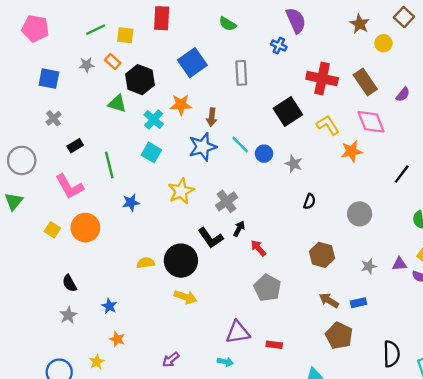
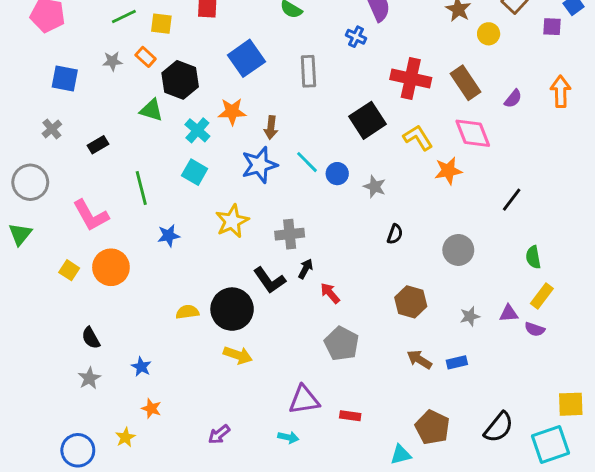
gray cross: (54, 118) -> (52, 129), moved
black rectangle: (75, 146) -> (98, 145), moved
gray cross: (226, 201) -> (290, 234), turned 30
brown pentagon: (339, 336) -> (432, 427), moved
black semicircle: (391, 354) -> (499, 427), turned 40

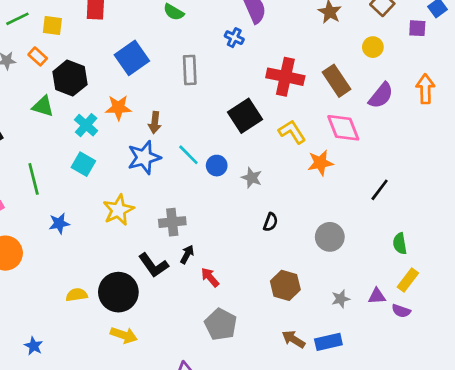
yellow circle: (489, 34) -> (373, 47), moved
purple semicircle: (513, 99) -> (381, 96), size x1.5
blue rectangle: (457, 362) -> (328, 342), size x1.4

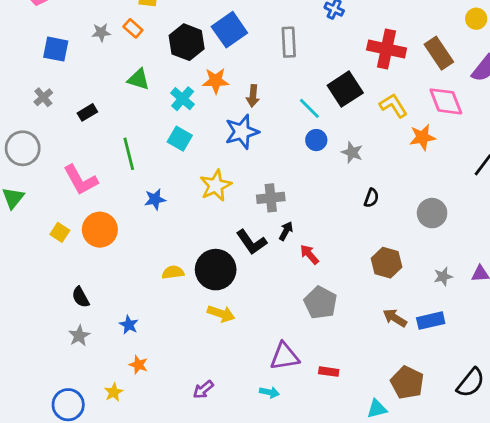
black hexagon: (70, 78) -> (187, 42), moved
cyan line: (188, 155) -> (309, 108), moved

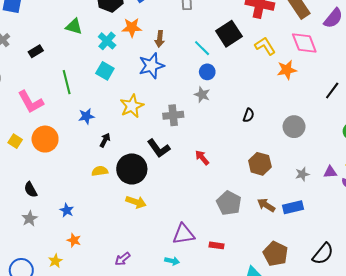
gray star: (352, 152) -> (202, 95), moved
black arrow: (286, 231) -> (105, 140), moved
gray pentagon: (320, 303) -> (229, 203), moved

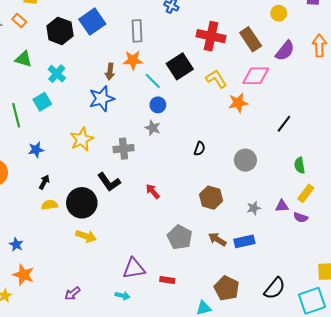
orange star: (132, 27) -> (133, 60), moved
pink diamond: (304, 43) -> (256, 76), turned -68
cyan square: (105, 71) -> (42, 102), moved, turned 30
black arrow: (105, 140) -> (44, 182), moved
orange star: (74, 240) -> (23, 275), size x1.5

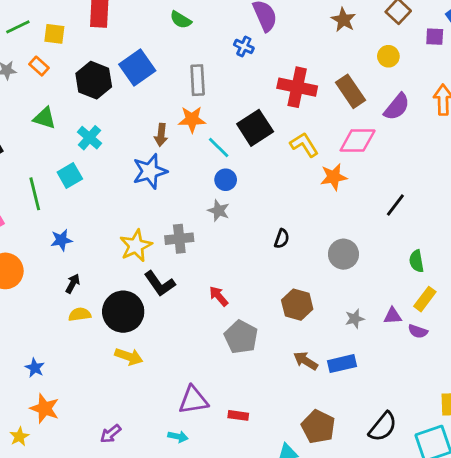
yellow star: (82, 139) -> (136, 246), moved
gray pentagon: (180, 237) -> (241, 337), moved

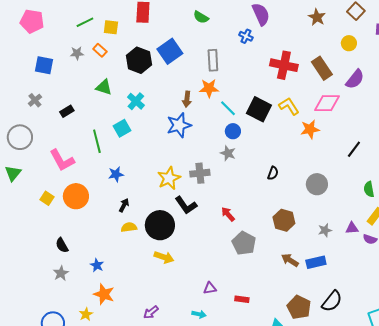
black square: (255, 128) -> (259, 109), moved, turned -30
purple triangle: (193, 400) -> (210, 288), size x0.6
black semicircle: (383, 427) -> (332, 301), moved

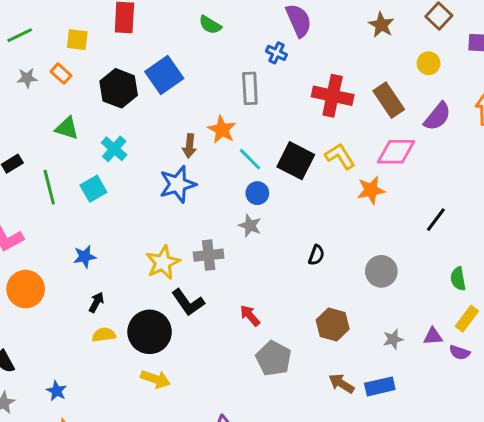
green line: (85, 22) -> (20, 35), moved
gray rectangle: (213, 60) -> (250, 88), moved
orange star: (209, 88) -> (222, 130), turned 30
green line: (97, 141) -> (49, 187), moved

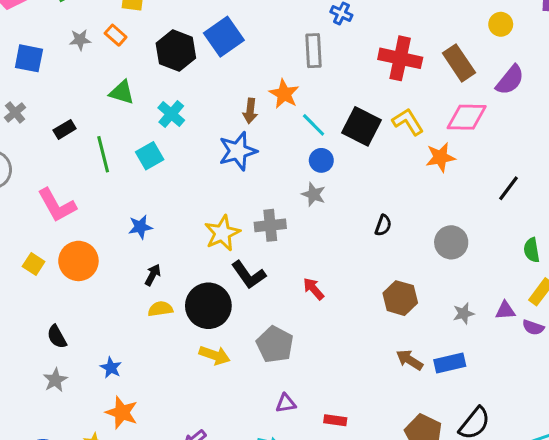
gray pentagon: (274, 358) -> (275, 344), moved

